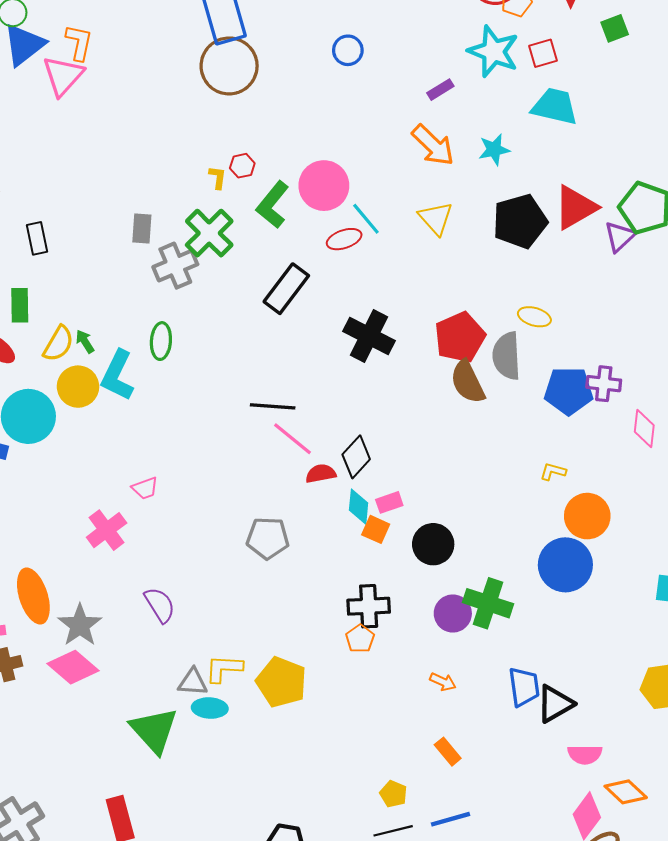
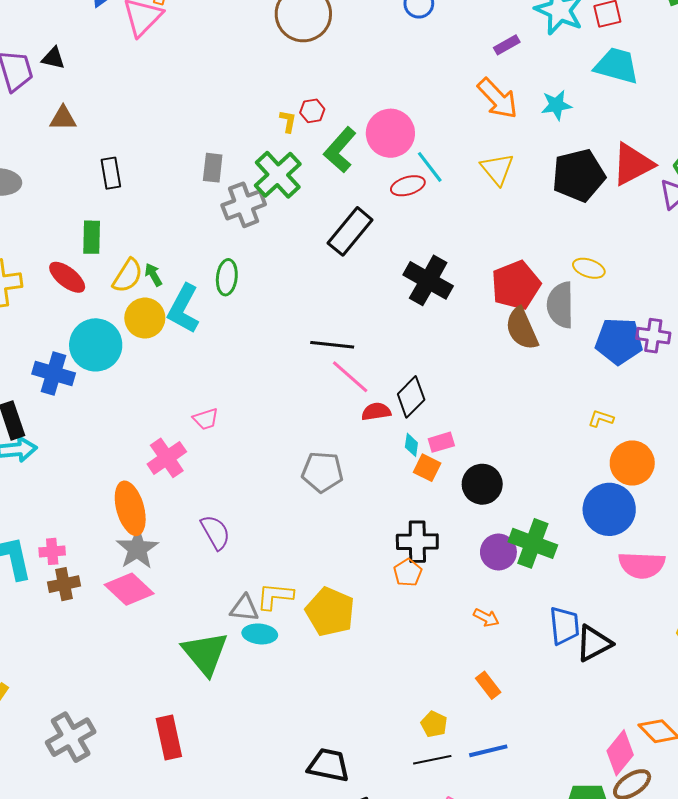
cyan diamond: (359, 507) -> (411, 445), size x0.7
orange ellipse: (33, 596) -> (130, 508), moved
pink semicircle: (585, 754) -> (642, 565), moved, size x1.4

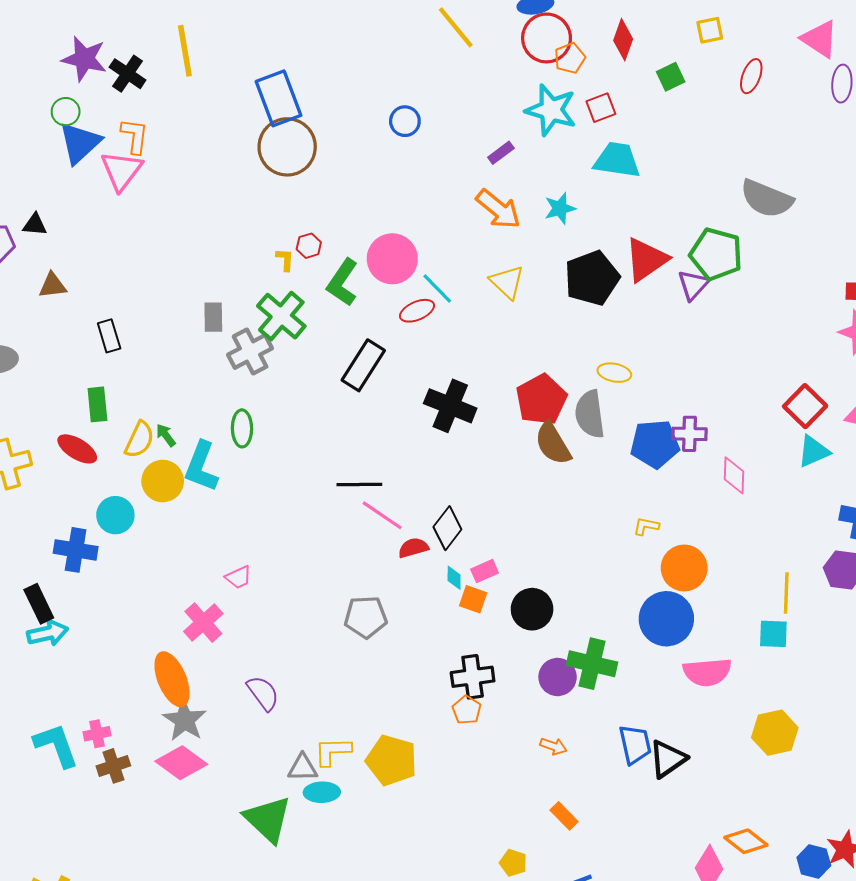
cyan circle: (96, 345) -> (115, 515), size x0.7

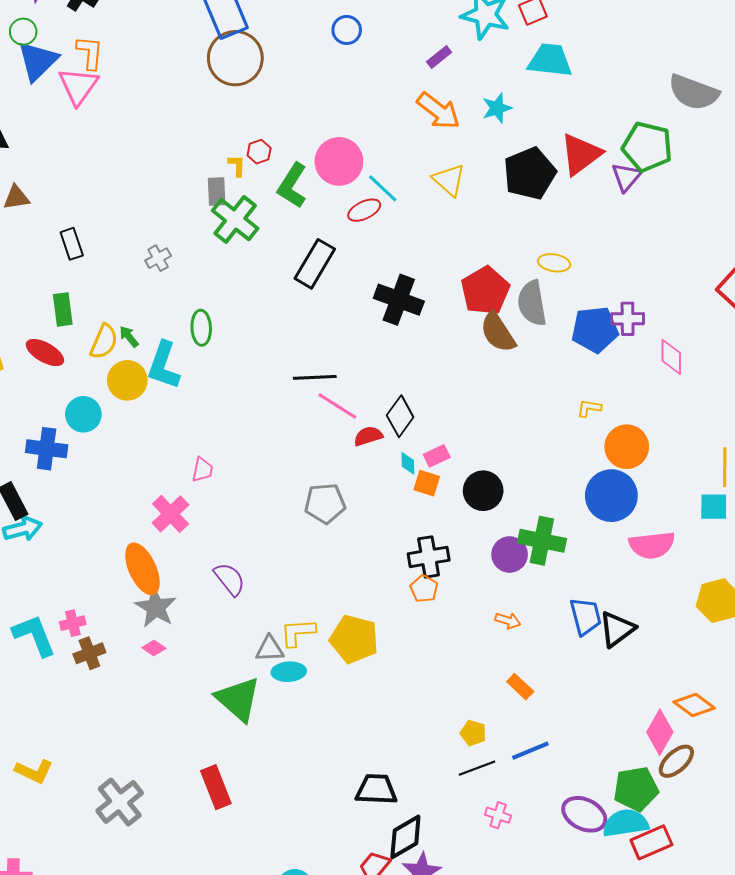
gray rectangle: (213, 317) -> (217, 192), moved
gray cross: (250, 352) -> (158, 258), moved, size x0.6
pink trapezoid: (238, 577) -> (202, 470), turned -52
pink diamond: (181, 763) -> (154, 648), size x0.5

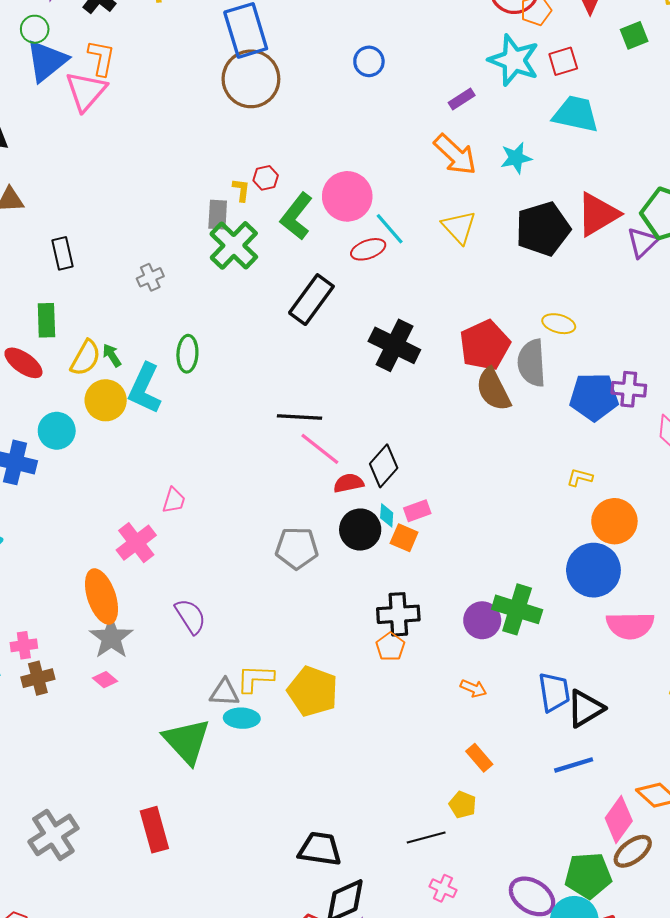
black circle: (483, 491) -> (360, 530), moved
yellow pentagon: (473, 733) -> (463, 805), moved
blue line: (530, 751) -> (574, 765), moved

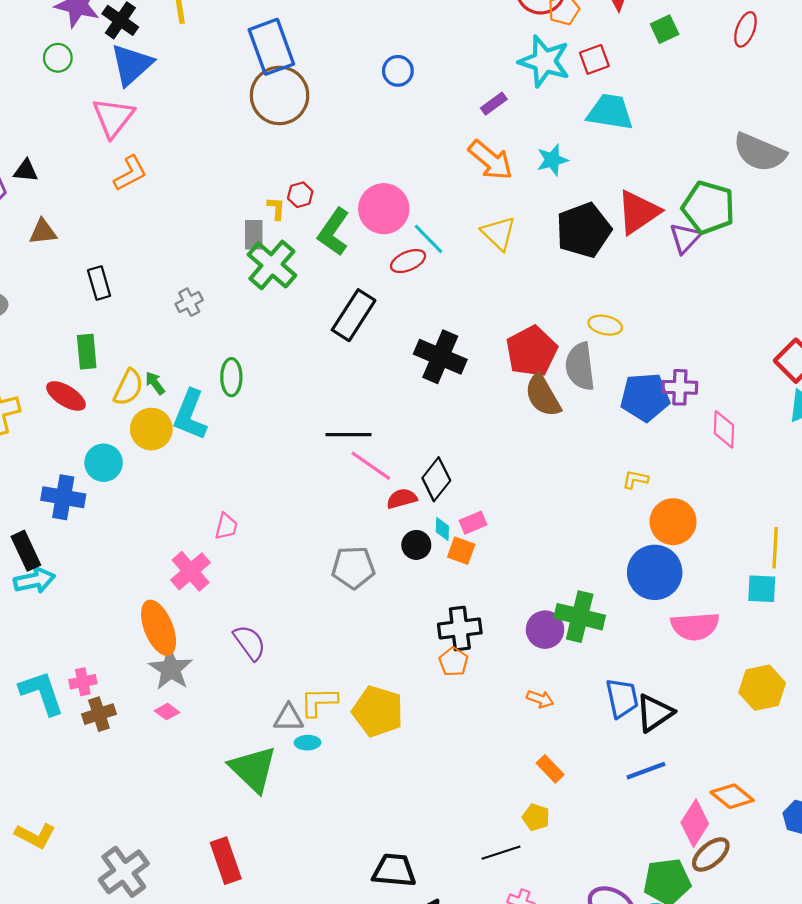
orange L-shape: (101, 58) -> (130, 173), moved, turned 54
blue triangle: (47, 61) -> (132, 65), moved
black circle: (360, 530) -> (416, 545), size x0.7
cyan ellipse: (242, 718) -> (308, 743), size x0.7

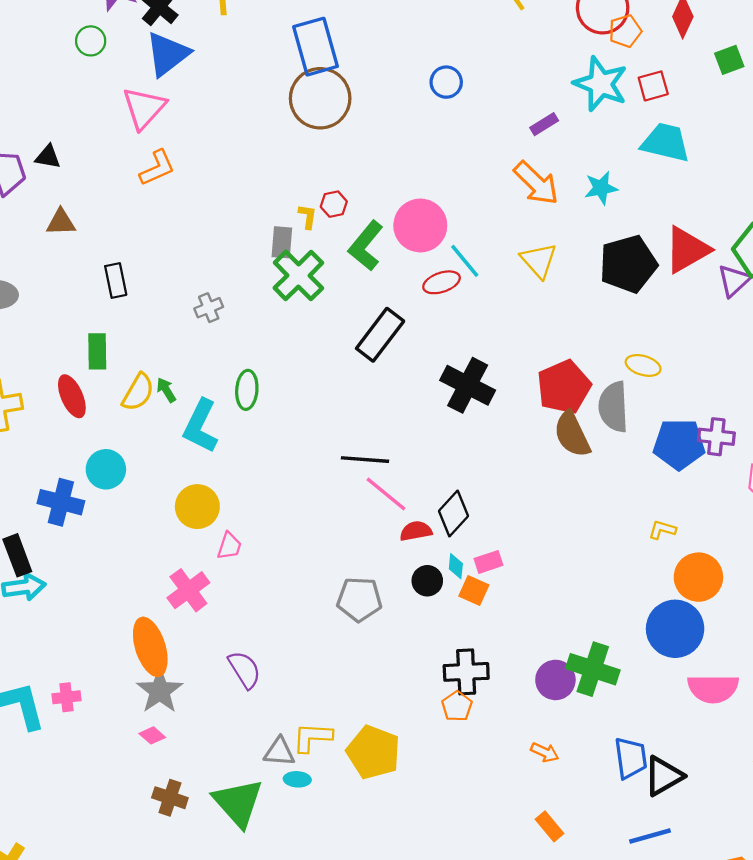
red ellipse: (66, 396) -> (72, 396), turned 30
yellow circle: (151, 429) -> (197, 507), moved
brown cross: (99, 714) -> (170, 798), moved, turned 32

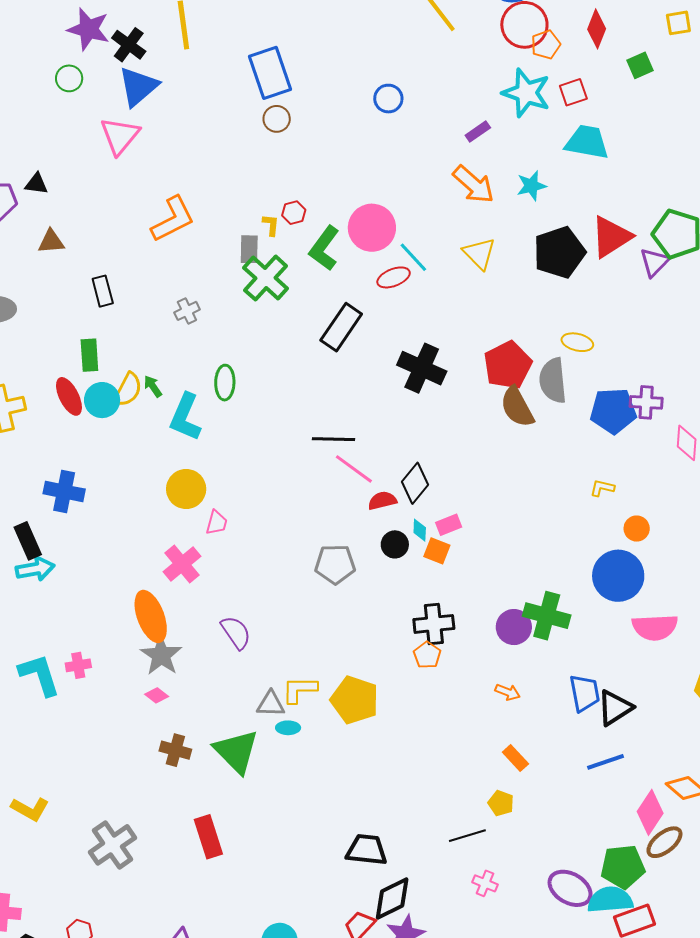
brown circle: (320, 98) -> (277, 119), size x0.5
orange L-shape: (157, 168) -> (173, 219), moved, size x1.4
cyan circle: (106, 469) -> (102, 400), moved
orange circle: (698, 577) -> (637, 529), size x0.6

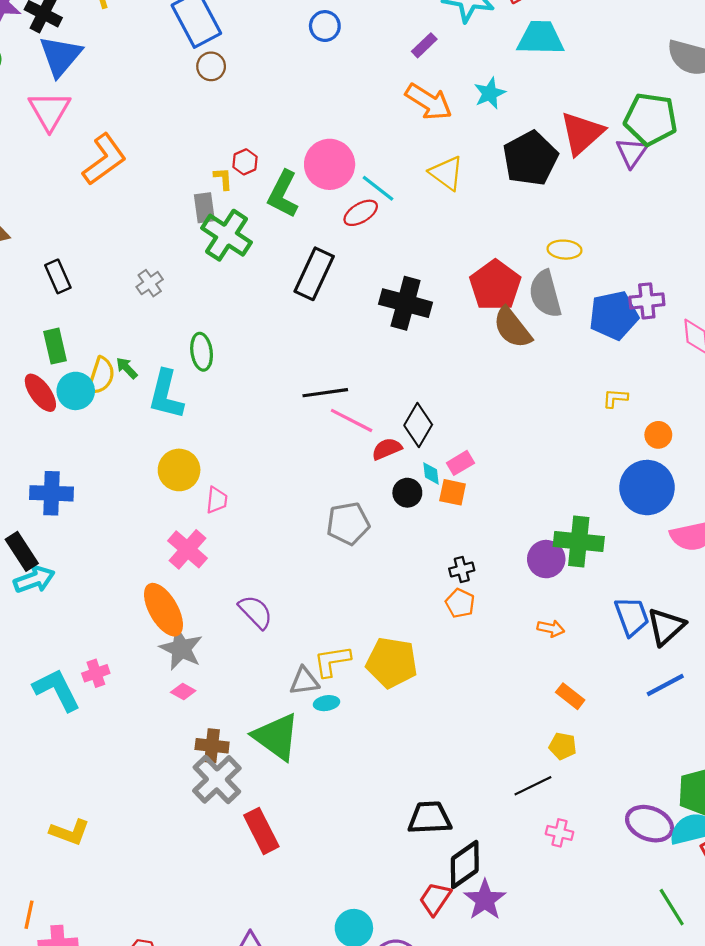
orange L-shape: (173, 219) -> (104, 159), moved
black cross: (434, 624) -> (462, 569), size x0.6
gray cross: (112, 845) -> (217, 779), moved

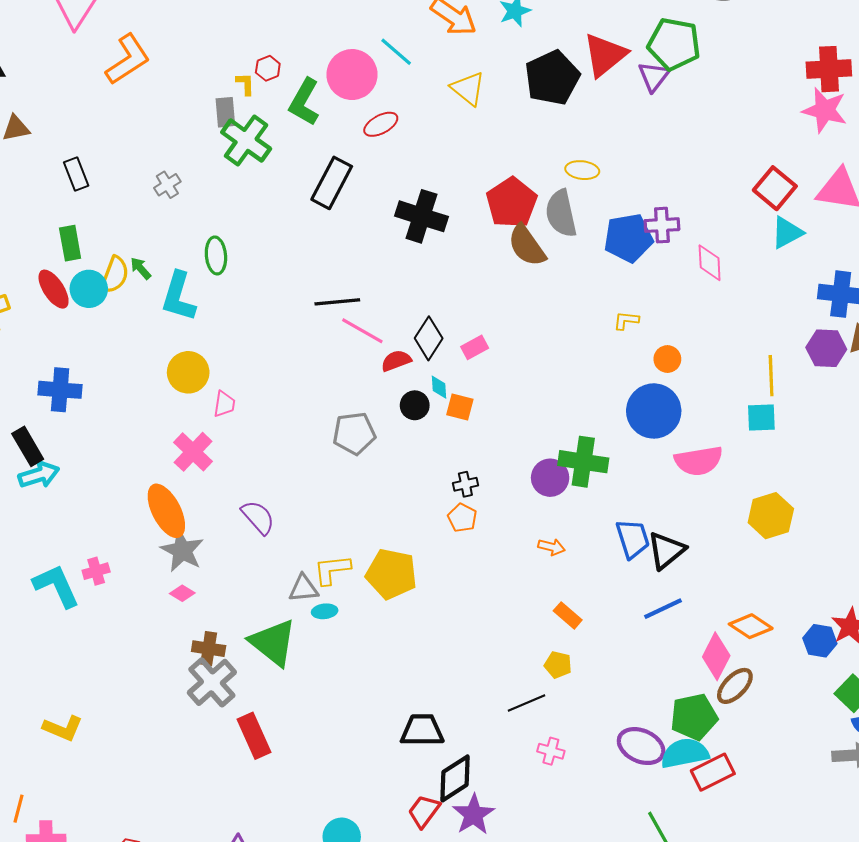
cyan line: (378, 188) -> (396, 52), moved
pink rectangle: (460, 463) -> (475, 347), moved

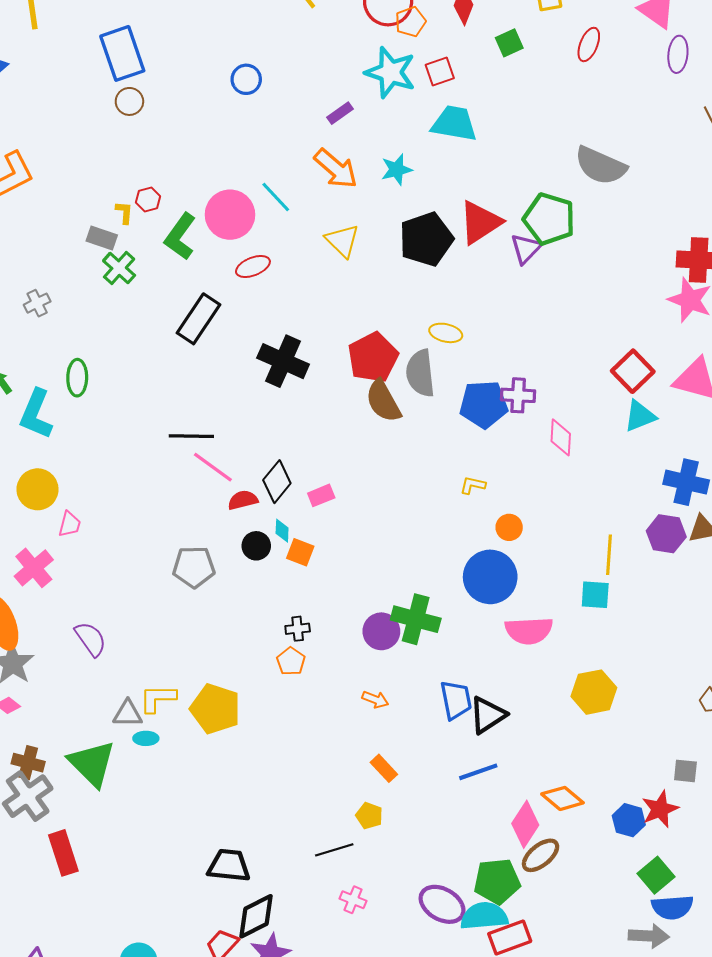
gray rectangle: (225, 112) -> (102, 238), turned -72
green cross: (246, 140) -> (119, 268), size x0.7

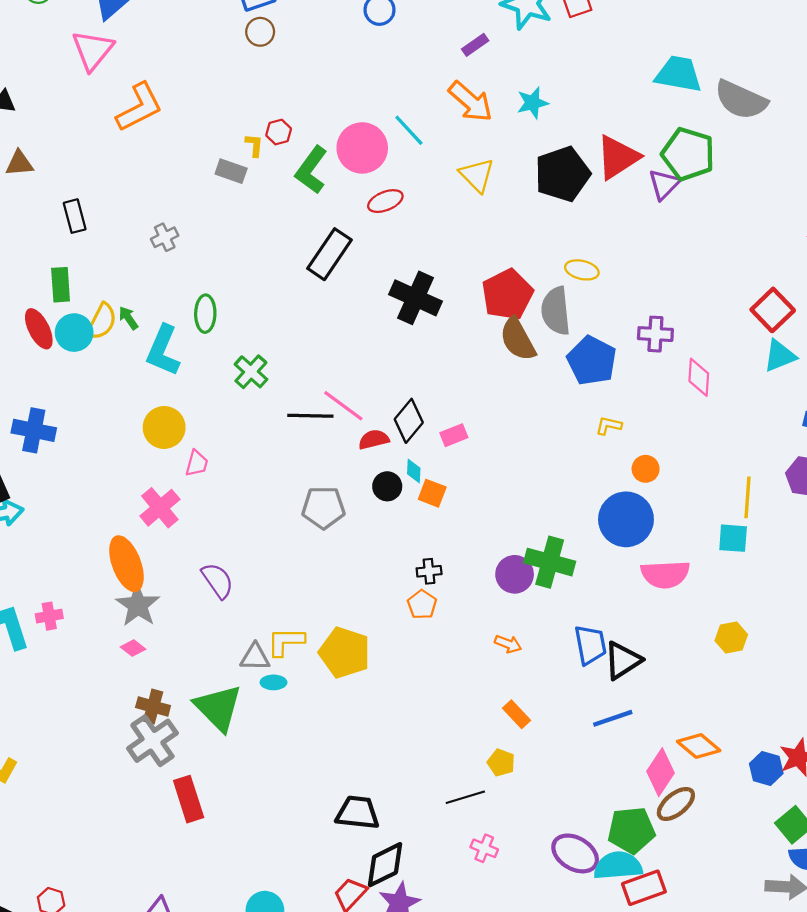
cyan trapezoid: (454, 123) -> (679, 74), moved
green cross: (119, 268) -> (251, 372), moved
blue pentagon: (484, 404) -> (592, 361), moved, turned 30
black line: (191, 436) -> (310, 416), moved
yellow hexagon: (594, 692) -> (731, 638), size x0.7

